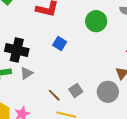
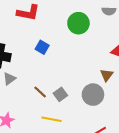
brown line: (54, 95) -> (40, 92), moved

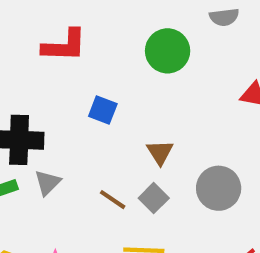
brown triangle: (107, 75) -> (160, 152), moved

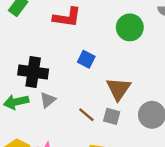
brown triangle: (160, 152) -> (118, 89), size x1.5
gray square: (154, 198) -> (112, 116), turned -36

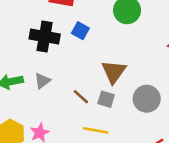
blue square: (86, 59) -> (80, 31), moved
black cross: (33, 72) -> (45, 36), moved

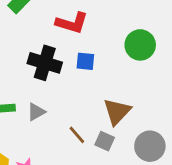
blue square: (80, 31) -> (85, 61), turned -30

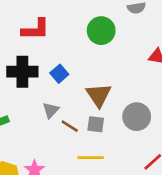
blue square: (85, 61) -> (59, 74), moved, turned -30
gray triangle: (36, 112) -> (51, 110), moved

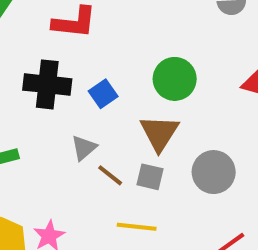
green circle: (101, 31) -> (175, 79), moved

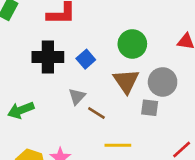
gray circle: (214, 172) -> (163, 82), moved
gray square: (150, 177) -> (150, 108), moved

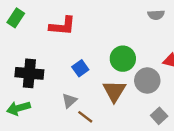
black cross: (48, 57) -> (29, 73), moved
gray circle: (163, 82) -> (147, 81), moved
gray square: (150, 108) -> (159, 116), moved, turned 35

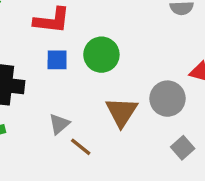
green circle: (123, 59) -> (101, 55), moved
blue square: (80, 68) -> (57, 60), moved, turned 35

